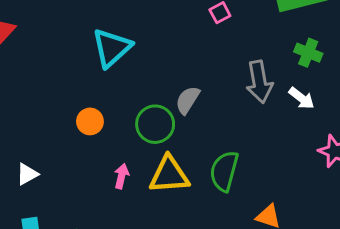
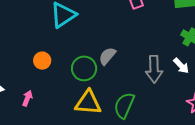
gray arrow: (259, 82) -> (154, 69), moved
pink arrow: (121, 176) -> (27, 98), moved

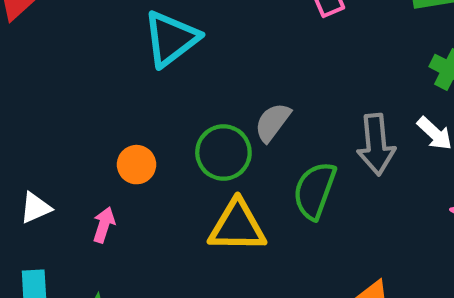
orange circle: (42, 61) -> (136, 165), moved
green semicircle: (124, 105) -> (314, 191), moved

